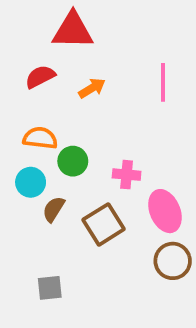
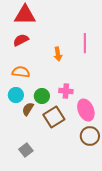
red triangle: (73, 31) -> (25, 15), moved
orange arrow: (92, 88) -> (58, 54), moved, turned 112
green circle: (73, 161) -> (42, 96), moved
gray square: (50, 288) -> (26, 150), turned -32

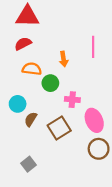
orange semicircle: (21, 72) -> (32, 69), moved
green circle: (42, 96) -> (50, 83), moved

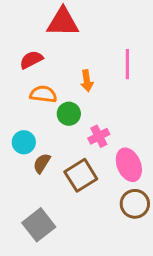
red triangle: (27, 16) -> (63, 22), moved
pink cross: (72, 100) -> (99, 136), turned -32
gray square: (28, 164) -> (39, 225), size x1.5

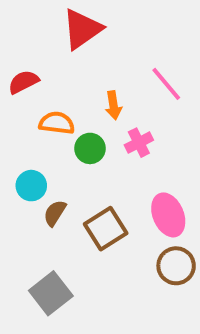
red triangle: (63, 22) -> (82, 29), turned -36
red semicircle: (31, 60) -> (23, 82), moved
pink line: (127, 64) -> (166, 84), turned -40
pink cross: (99, 136) -> (139, 143), moved

